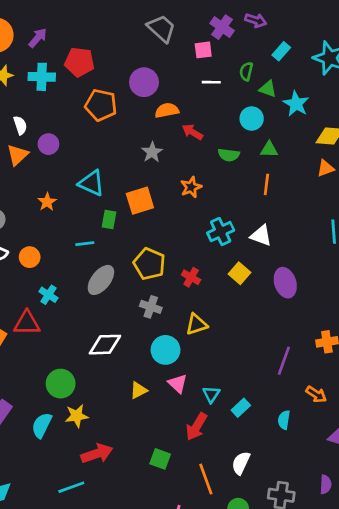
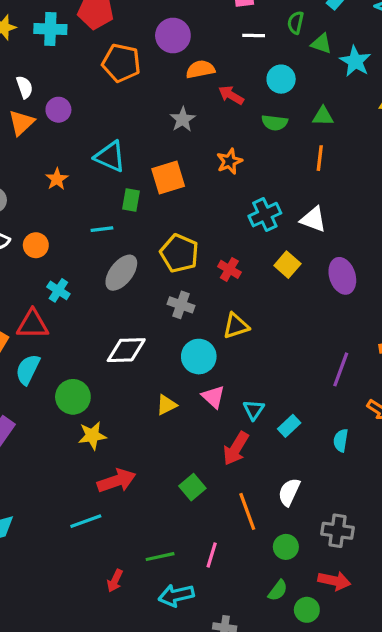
cyan circle: (252, 119) -> (281, 79), moved
cyan semicircle: (42, 425) -> (28, 369), moved
green square: (160, 459) -> (192, 487), turned 30

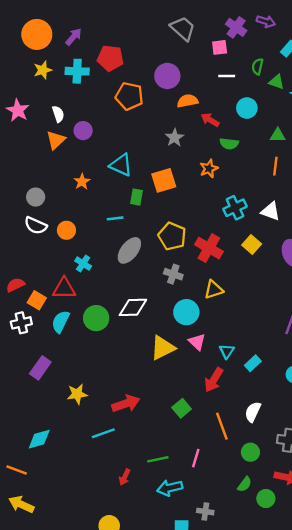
green semicircle: (275, 123) -> (229, 144), moved
red cross: (229, 269) -> (209, 248), size x1.6
green circle: (73, 397) -> (96, 318), moved
yellow triangle: (166, 405) -> (163, 348), size x1.6
yellow star: (92, 436) -> (77, 394), moved

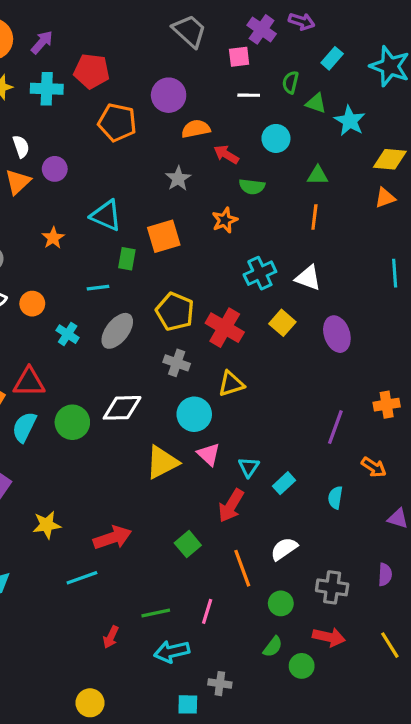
cyan cross: (83, 263) -> (68, 334), moved
white semicircle: (253, 412) -> (284, 549), turned 30

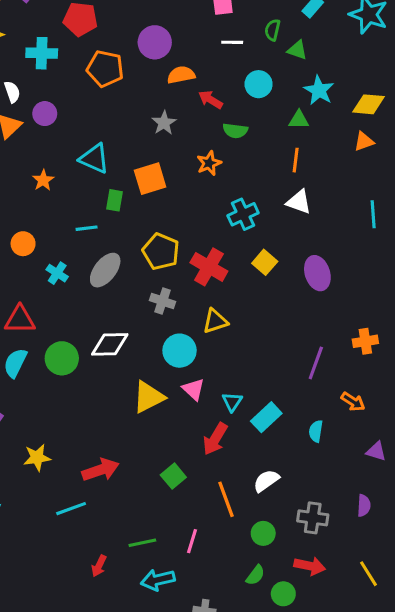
cyan cross: (47, 89) -> (42, 53), moved
cyan star: (350, 121) -> (319, 90), moved
white triangle: (308, 278) -> (299, 202), moved
cyan rectangle: (284, 483) -> (266, 417), size x1.4

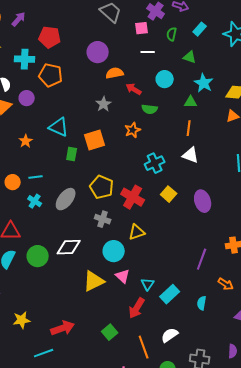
green semicircle: (272, 30) -> (172, 34), moved
orange pentagon: (105, 69) -> (51, 75), moved
cyan line: (87, 228) -> (36, 177), moved

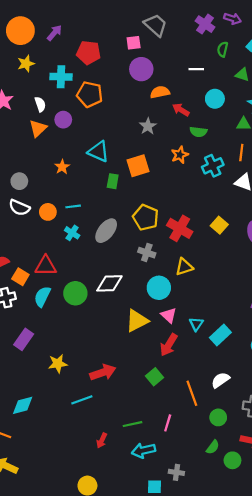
pink square: (142, 28) -> (134, 43), moved
cyan cross: (155, 163) -> (213, 166), moved
red arrow: (137, 308) -> (169, 345), moved

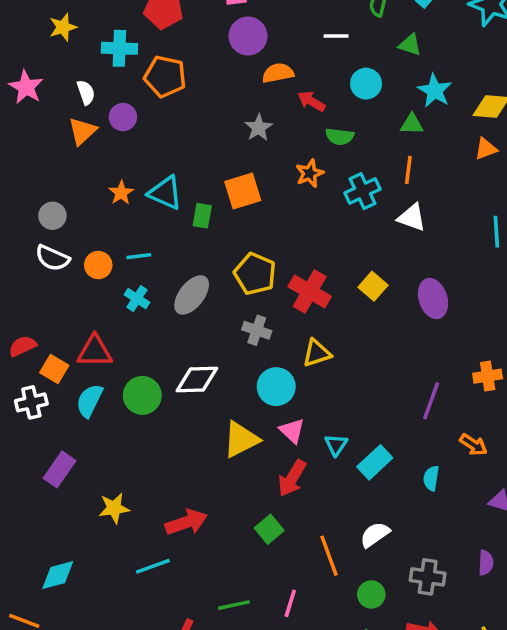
cyan triangle: (98, 152) -> (165, 193), moved

